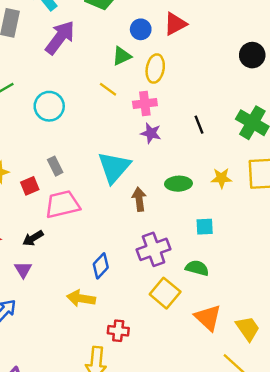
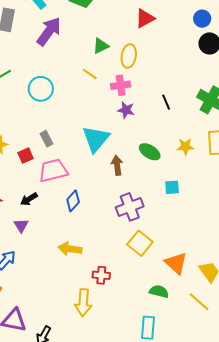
blue circle: (141, 29) -> (202, 19), moved
green ellipse: (178, 184) -> (150, 152), turned 35
blue diamond: (101, 266) -> (73, 201), moved
green semicircle: (197, 268) -> (159, 292), moved

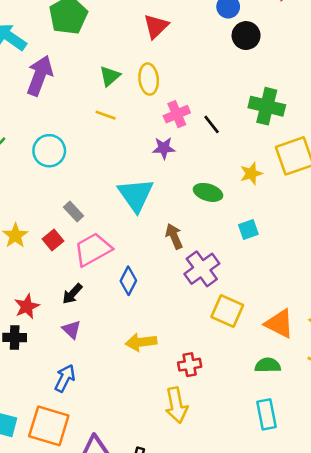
pink cross: (121, 85) -> (177, 114), moved
brown arrow: (117, 165) -> (174, 236), moved

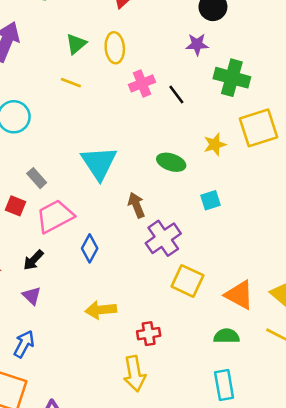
purple star: (164, 148) -> (197, 44), moved
red square: (53, 240) -> (16, 206), turned -30

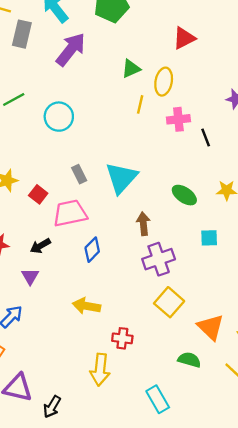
yellow line: (71, 83) -> (140, 104), moved, turned 66
gray rectangle: (37, 178) -> (79, 174), moved
cyan rectangle: (224, 385) -> (158, 399), moved, turned -36

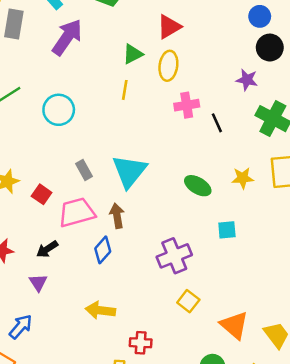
red triangle: (184, 38) -> (169, 27), moved
yellow line: (140, 104) -> (125, 90), moved
brown arrow: (143, 224) -> (117, 216), moved
yellow square: (169, 302) -> (188, 301), size x0.7

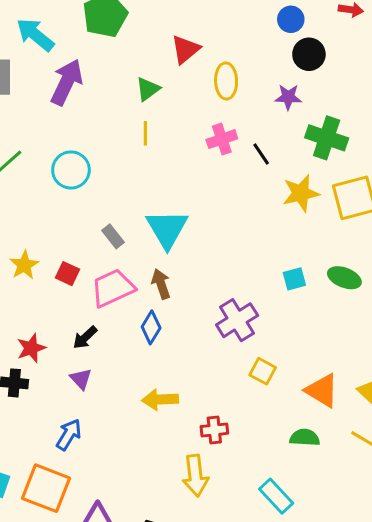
yellow ellipse: (168, 66) -> (226, 81), moved
yellow star: (243, 178) -> (301, 193), moved, size x1.4
green ellipse: (198, 186) -> (344, 278), moved

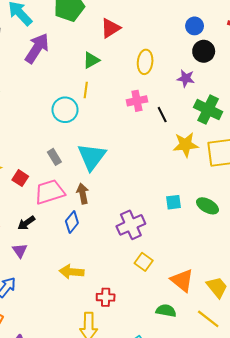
red triangle: (185, 49) -> (110, 28), moved
cyan circle: (71, 170) -> (65, 110), moved

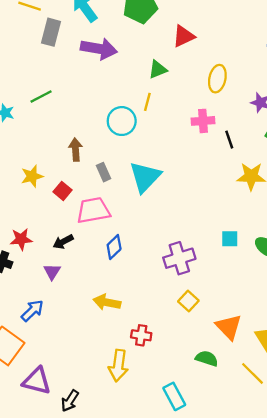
purple arrow: (37, 48) -> (99, 49), turned 60
brown arrow: (83, 194) -> (76, 150), moved

